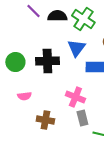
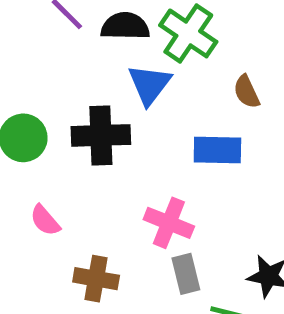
blue triangle: (76, 48) -> (149, 84), moved
pink semicircle: (24, 96) -> (45, 220), turned 56

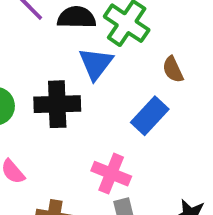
blue rectangle: (217, 150) -> (150, 116), turned -48

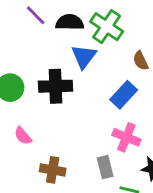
pink cross: (111, 174) -> (126, 137), moved

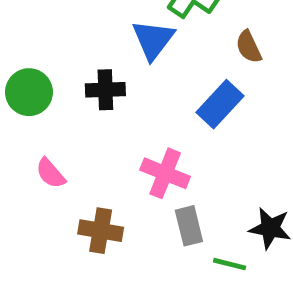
black cross: (55, 86) -> (105, 90), size x0.7
pink cross: (126, 137) -> (165, 173), moved

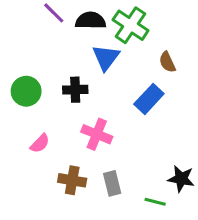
pink semicircle: (50, 173) -> (40, 143), turned -95
pink cross: (165, 173) -> (97, 134), moved
gray rectangle: (189, 226) -> (112, 183), moved

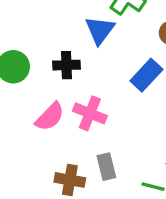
pink semicircle: (40, 143) -> (50, 117), moved, size x1.4
brown cross: (72, 180) -> (70, 180), moved

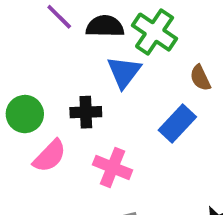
pink semicircle: (50, 117) -> (50, 156), moved

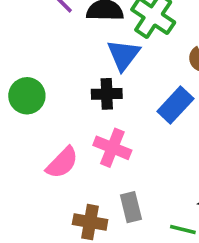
black cross: (86, 112) -> (107, 94), moved
pink semicircle: (50, 156) -> (62, 163), moved

